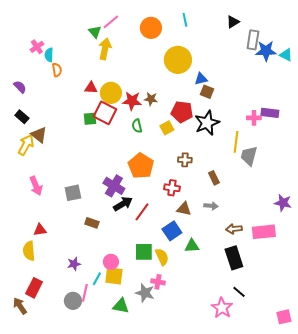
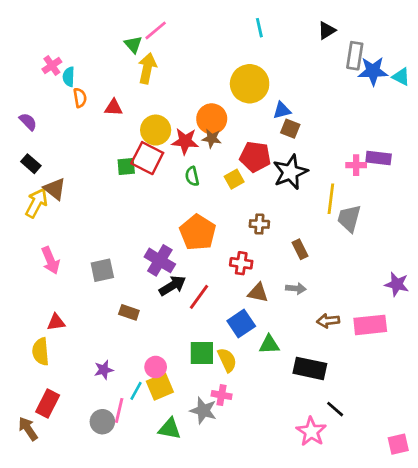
orange circle: (151, 28) -> (212, 119), moved
red triangle: (91, 88) -> (114, 108), moved
black rectangle: (234, 258) -> (310, 368), moved, turned -60
yellow square: (114, 276) -> (160, 387), turned -30

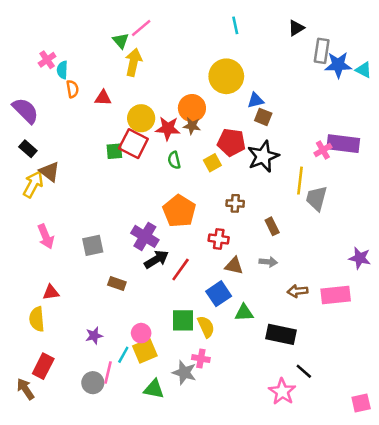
purple semicircle: (28, 122) -> (25, 111), size x1.6
purple rectangle: (379, 158) -> (343, 144), size x1.4
pink cross: (356, 165) -> (323, 150), turned -30

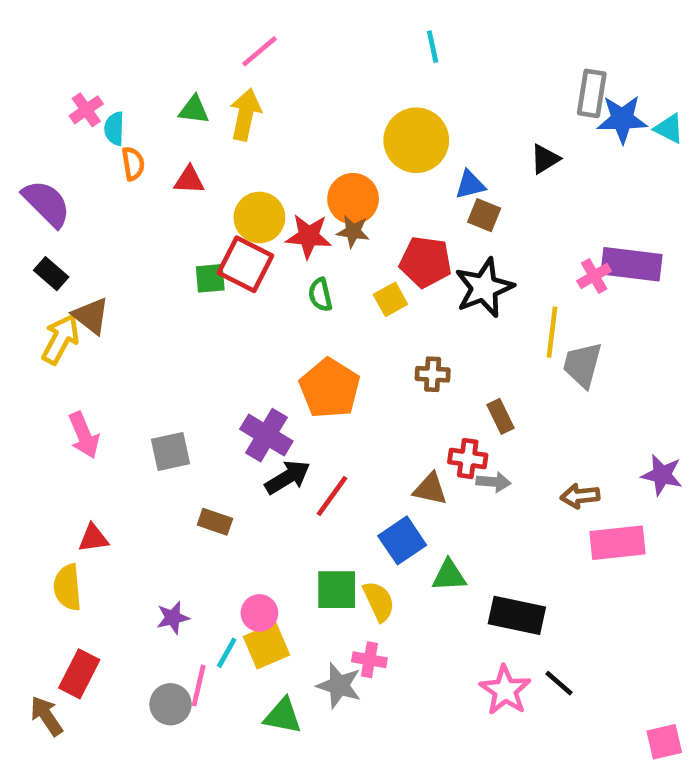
black triangle: (296, 28) -> (545, 159), moved
green triangle: (121, 41) -> (194, 110), moved, turned -42
red cross: (219, 239) -> (468, 459), moved
brown arrow: (297, 291) -> (580, 496), moved
pink star: (282, 392) -> (505, 690), moved

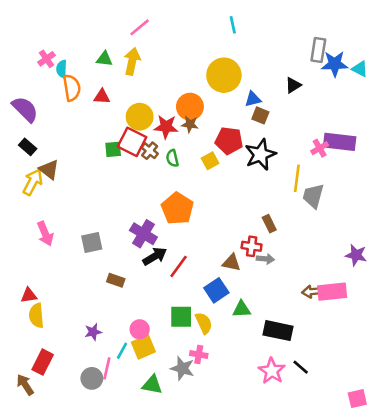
orange semicircle: (133, 164) -> (72, 88), size x1.5
brown cross: (433, 374) -> (150, 151), moved, turned 36
brown arrow: (580, 496) -> (312, 292), moved
red triangle: (93, 538) -> (29, 295), moved

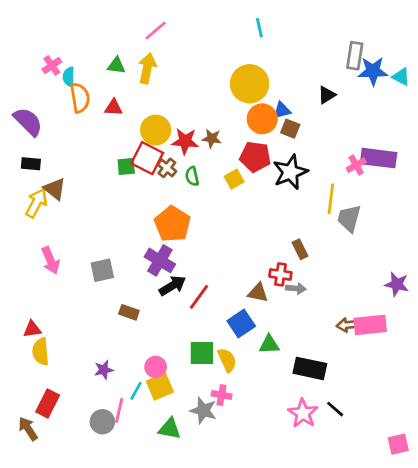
orange circle: (190, 107) -> (262, 119), moved
black rectangle: (28, 147) -> (31, 164), turned -36
orange pentagon: (177, 209) -> (172, 224), moved

